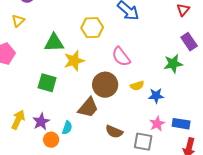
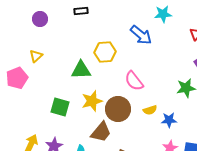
yellow triangle: (18, 21) -> (36, 56), moved
green triangle: (54, 43) -> (81, 70), moved
yellow star: (74, 61) -> (92, 101), moved

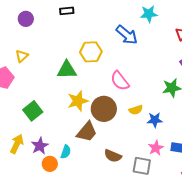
green square: (60, 107) -> (33, 111), moved, turned 36

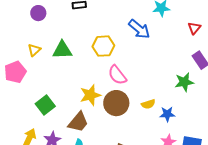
green triangle: (67, 70) -> (62, 50), moved
pink semicircle: (120, 81) -> (117, 75), moved
brown trapezoid: (87, 132) -> (78, 122), moved

